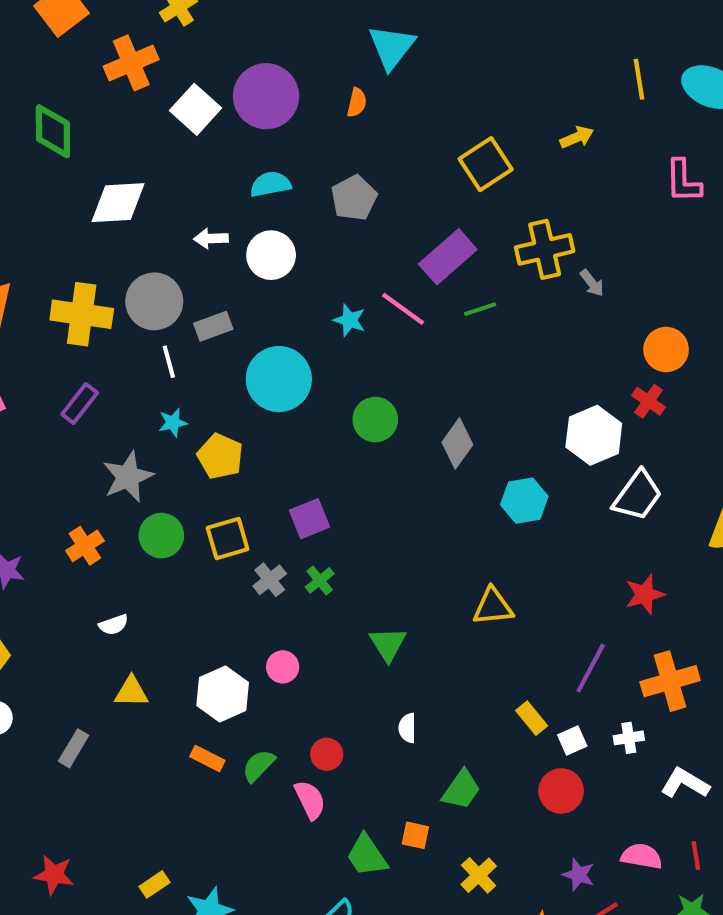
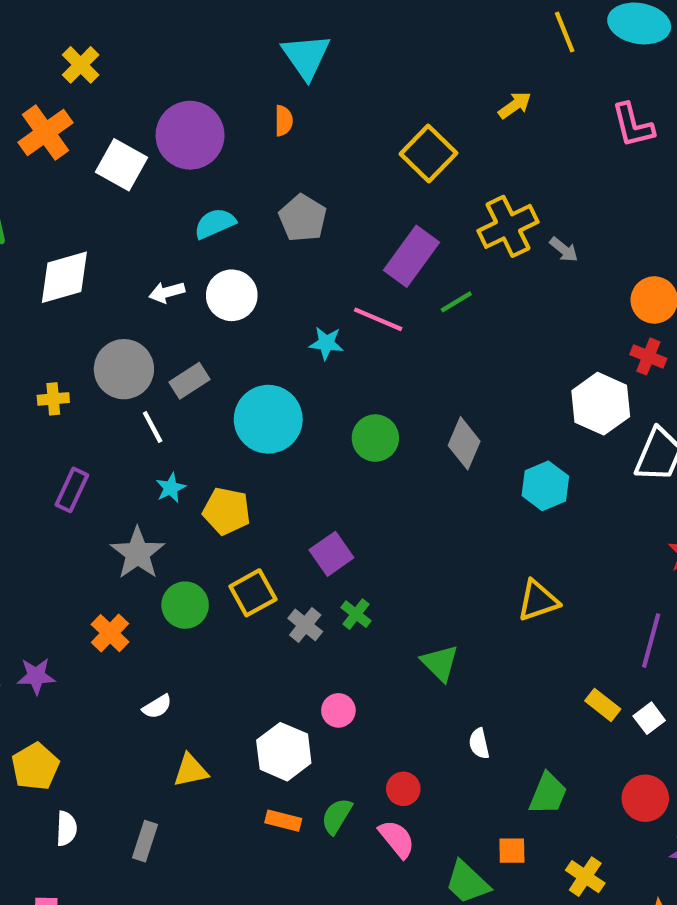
yellow cross: (82, 314) -> (53, 399), size x0.5
red circle: (561, 791) -> (645, 798), moved

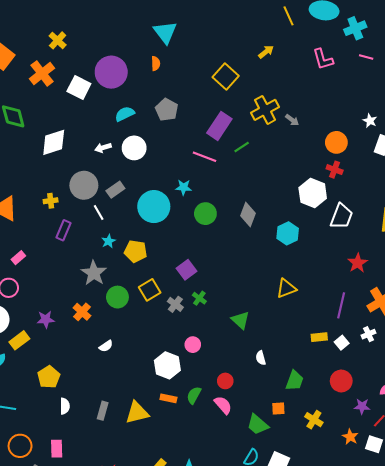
cyan star: (326, 343) -> (184, 187), moved
purple rectangle: (72, 490) -> (64, 230), moved
purple star: (36, 676) -> (46, 319), moved
yellow rectangle: (603, 705) -> (319, 337), turned -42
yellow triangle: (191, 770) -> (137, 413), moved, size x1.4

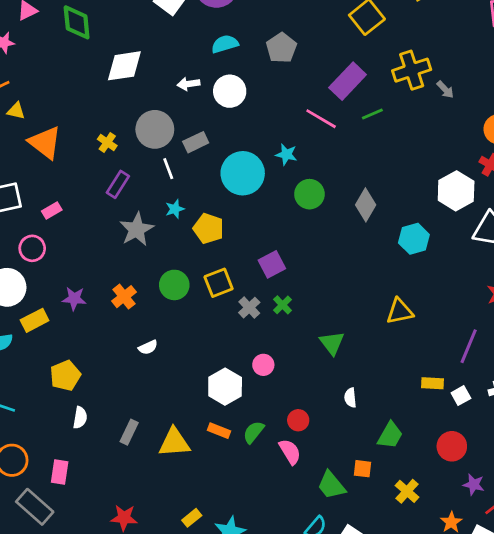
yellow cross: (51, 201) -> (107, 142), turned 32
gray star: (94, 273) -> (137, 229), moved

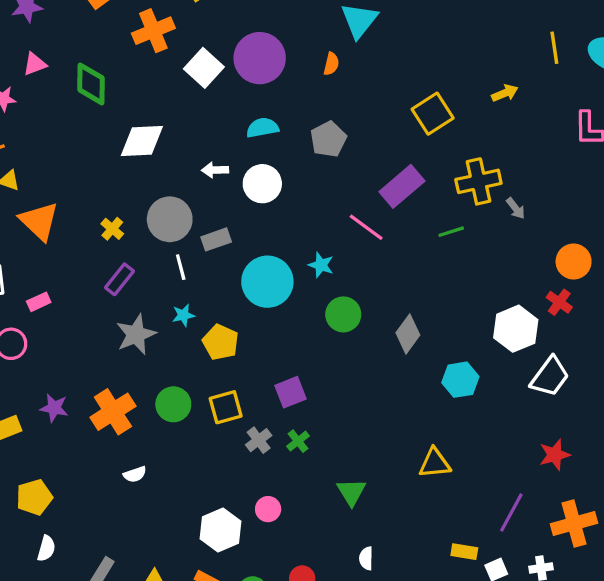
green line: (372, 114) -> (451, 232), moved
orange cross: (124, 297) -> (113, 412), size x1.5

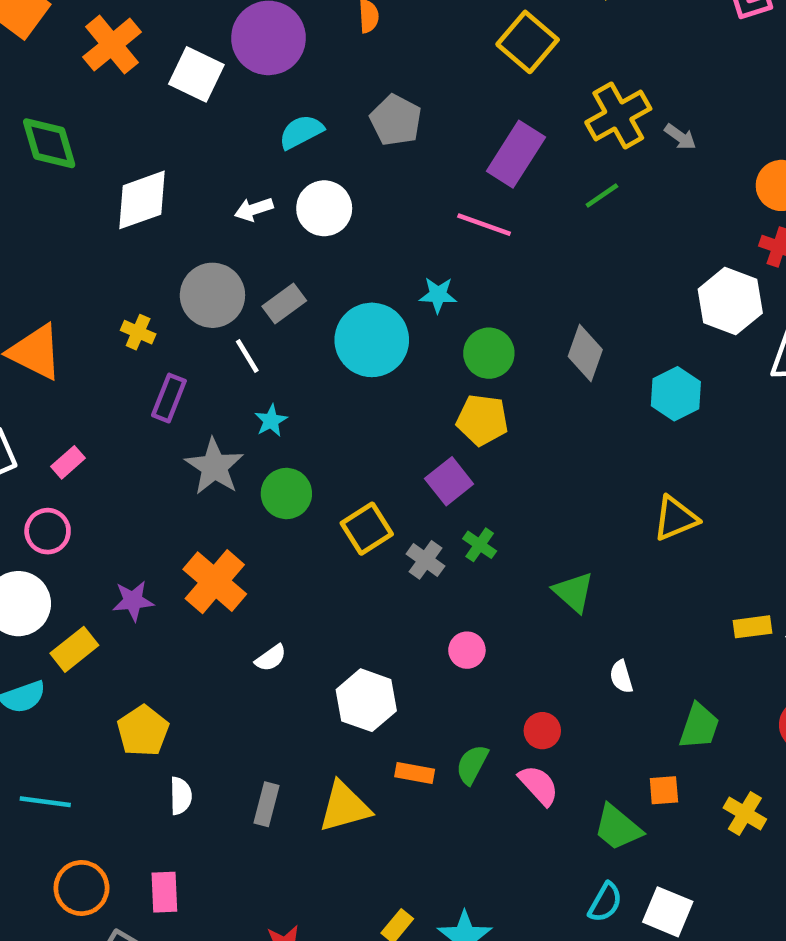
yellow pentagon: (221, 342) -> (482, 420), moved
green circle: (173, 404) -> (286, 494), moved
white hexagon: (220, 530) -> (366, 700), moved

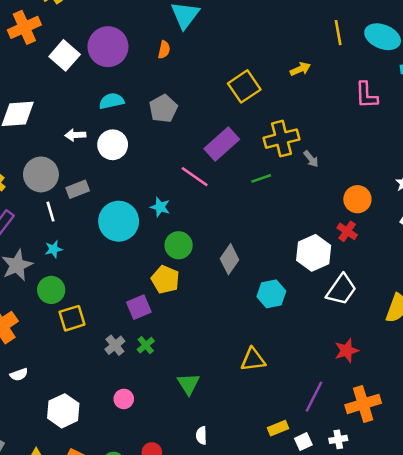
yellow square: (367, 529) -> (72, 318), moved
yellow rectangle: (753, 627) -> (278, 428), turned -30

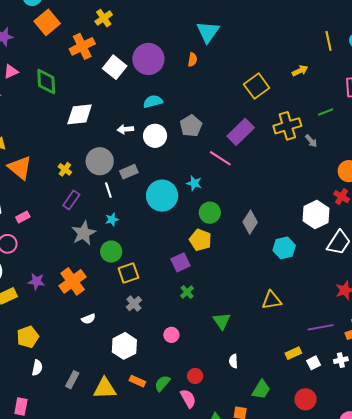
gray pentagon: (163, 109) -> (191, 126), moved
green line: (261, 178) -> (326, 112), moved
gray cross: (115, 345) -> (134, 304), moved
purple line: (314, 397) -> (321, 327), turned 55

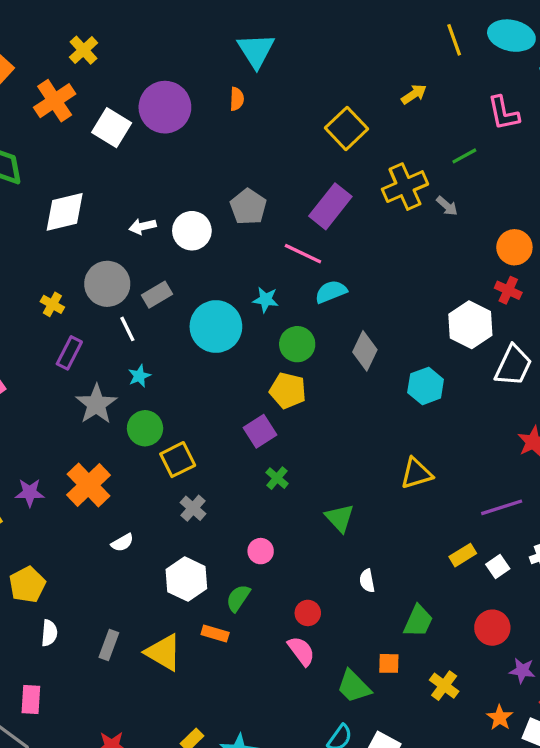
cyan semicircle: (153, 101) -> (331, 292), moved
green semicircle: (162, 383) -> (238, 598), moved
yellow triangle: (105, 388) -> (163, 652), turned 40

